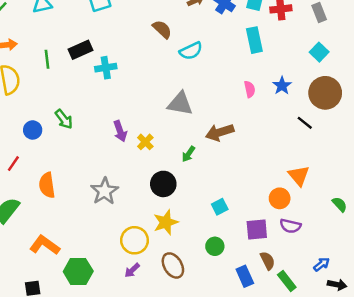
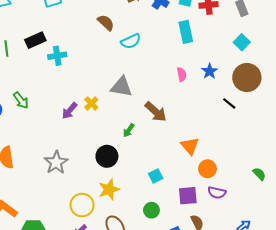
purple arrow: (120, 131) -> (70, 111), turned 60
brown arrow: (220, 132) -> (156, 112), turned -120
yellow cross: (145, 142) -> (91, 103), moved
orange triangle: (299, 176) -> (190, 146), moved

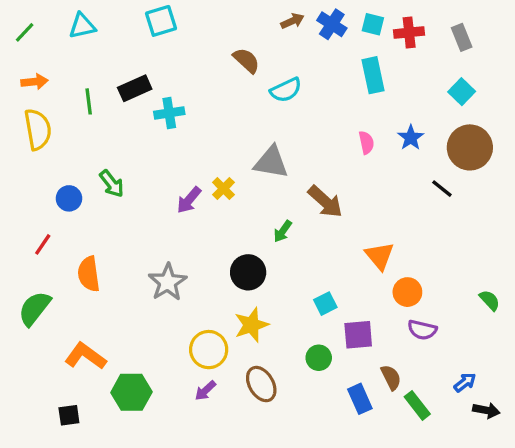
purple square: (188, 196) -> (358, 335), moved

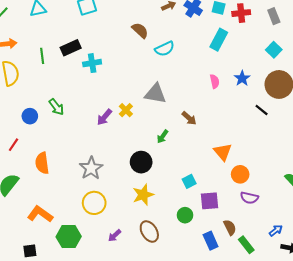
cyan rectangle: (373, 75) -> (219, 40), turned 40
brown arrow: (325, 202) -> (189, 118), size x0.7
yellow circle: (209, 350) -> (94, 203), moved

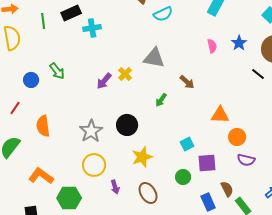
orange triangle: (223, 152) -> (220, 115), turned -48
black circle: (141, 162) -> (127, 125), moved
purple arrow: (115, 236) -> (115, 187), moved, turned -64

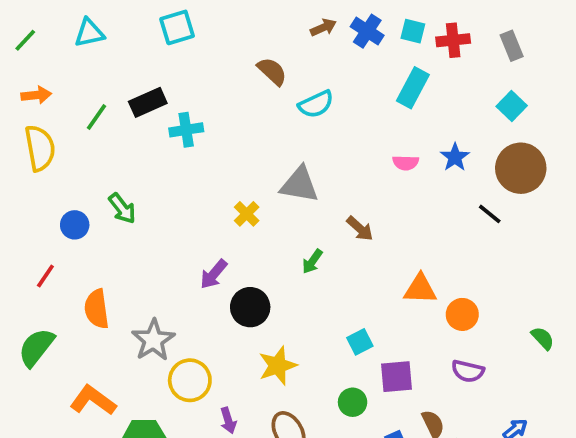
green line: (43, 21) -> (97, 117), turned 42
pink semicircle: (212, 46) -> (406, 163), turned 104
purple arrow: (104, 81) -> (214, 274), moved
gray star: (91, 131) -> (153, 340), moved
orange circle: (237, 137) -> (462, 314), moved

